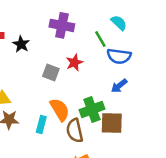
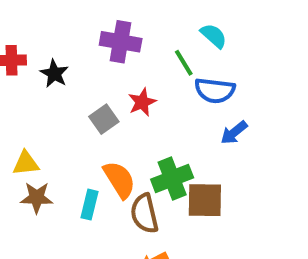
gray square: (51, 72) -> (104, 119), turned 35
blue arrow: (119, 86) -> (234, 133), moved

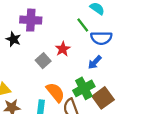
purple cross: (121, 42) -> (31, 20), moved
blue arrow: (234, 133) -> (95, 62), moved
brown square: (205, 200) -> (103, 98), turned -30

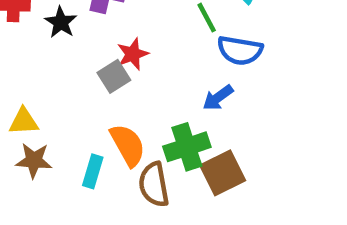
red star: (63, 49) -> (133, 54), moved

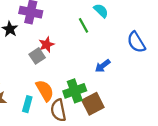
blue semicircle: (240, 50) -> (136, 42), moved, turned 50
blue arrow: (218, 98) -> (103, 66), moved

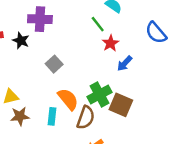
red star: (46, 45) -> (110, 43), moved
brown square: (93, 104) -> (121, 105), turned -30
brown semicircle: (58, 110) -> (86, 118), turned -140

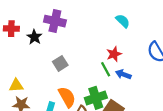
green line: (98, 24) -> (106, 69), moved
blue arrow: (125, 63) -> (123, 74), turned 56

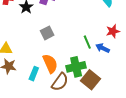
red star: (114, 54) -> (113, 31), moved

